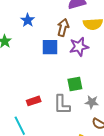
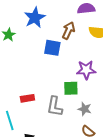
blue star: (28, 20) -> (35, 18), size x1.5
purple star: (79, 47) -> (86, 70), moved

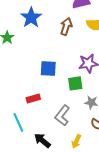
blue square: (52, 48) -> (48, 68), moved
gray L-shape: (55, 106) -> (62, 115), moved, turned 35

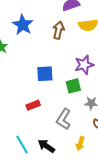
cyan line: (18, 123) -> (22, 144), moved

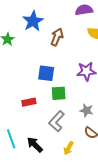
brown arrow: (58, 30) -> (57, 37), moved
green square: (73, 86) -> (59, 93), moved

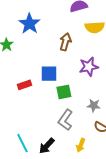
brown arrow: (57, 37) -> (65, 42), moved
red rectangle: (29, 102) -> (25, 85), moved
black arrow: (35, 145) -> (47, 146), turned -84

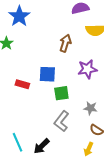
blue star: (29, 24) -> (19, 16), moved
red rectangle: (25, 85) -> (22, 84), turned 32
yellow arrow: (81, 145) -> (89, 149), moved

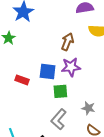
purple star: (87, 69) -> (71, 67), moved

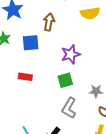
brown arrow: (67, 42) -> (49, 22), moved
blue square: (48, 72) -> (31, 43), moved

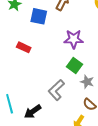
green square: (65, 80) -> (74, 66), moved, turned 35

